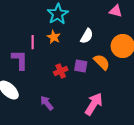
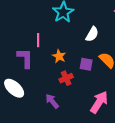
orange star: (54, 37) -> (59, 56), moved
red cross: (61, 71) -> (66, 78), moved

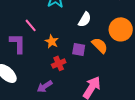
pink line: (38, 40) -> (31, 25), turned -40
purple arrow: (52, 101) -> (45, 86), turned -84

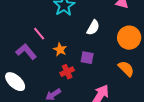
purple L-shape: (18, 43) -> (26, 52), turned -40
orange semicircle: (100, 45) -> (126, 69), moved

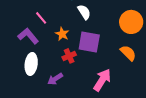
white semicircle: (93, 28) -> (84, 12), moved, turned -63
purple square: (87, 58) -> (89, 42), size x1.6
white ellipse: (15, 82) -> (31, 64), moved, turned 55

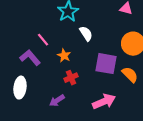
purple square: (89, 42) -> (106, 64), moved
white ellipse: (31, 64) -> (20, 88), moved
pink arrow: (102, 80) -> (104, 102), turned 35

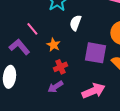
white semicircle: (86, 34) -> (75, 23), turned -126
purple arrow: (57, 101) -> (55, 87), moved

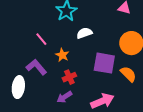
white semicircle: (75, 23) -> (84, 33), turned 49
purple L-shape: (19, 47) -> (36, 67), moved

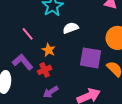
red cross: (69, 77) -> (45, 70), moved

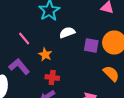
purple square: (91, 58) -> (91, 46), moved, size x0.7
red cross: (45, 70) -> (52, 78), moved, turned 32

